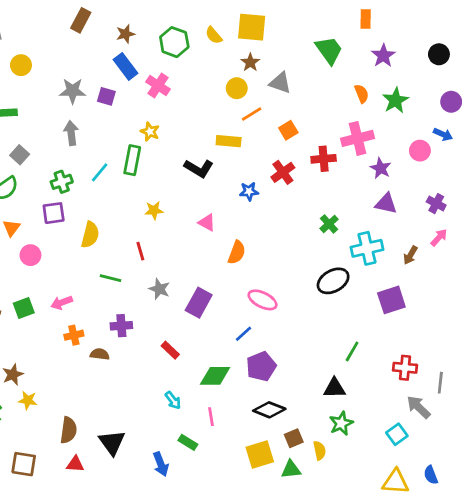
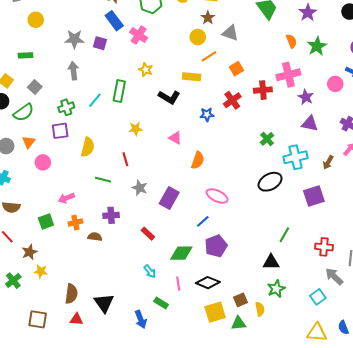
yellow star: (150, 132) -> (146, 70), moved
green square: (24, 308) -> (46, 221), moved
black diamond: (269, 410) -> (208, 283), moved

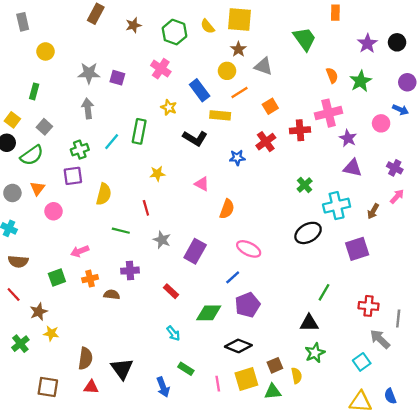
purple star: (308, 13) -> (367, 43), moved
blue rectangle: (114, 21) -> (200, 90), moved
green rectangle: (26, 55) -> (34, 91), turned -72
pink line: (178, 284) -> (218, 384), moved

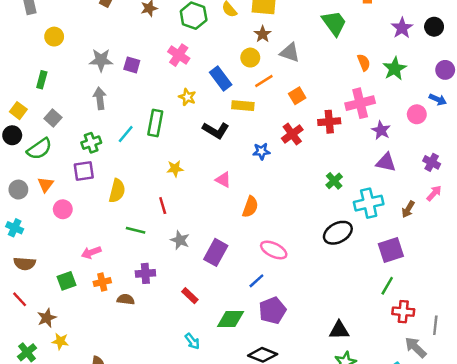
green line: (324, 292) -> (387, 286), moved

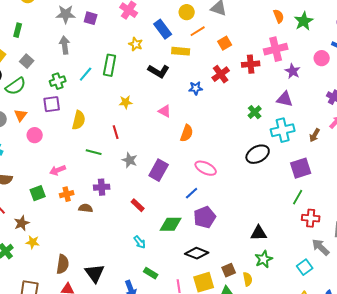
purple triangle: (386, 162) -> (285, 99), moved

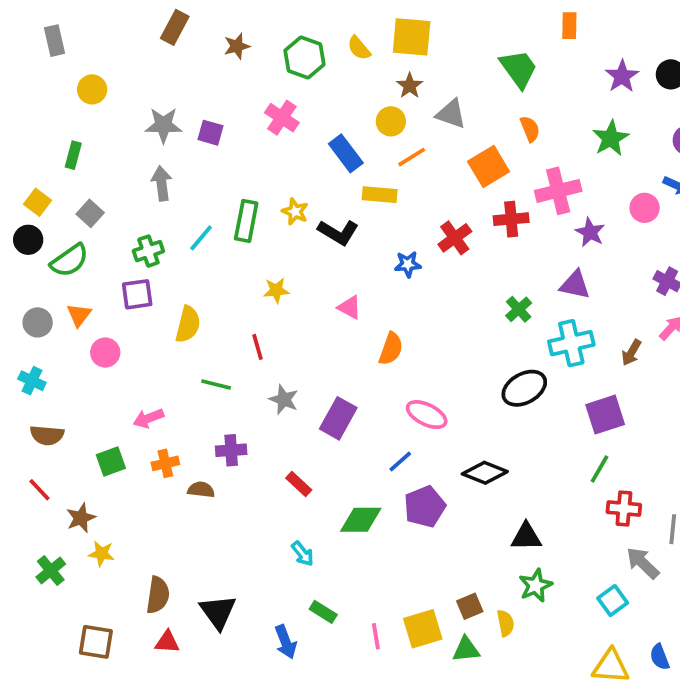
orange semicircle: (279, 16) -> (530, 129), moved
orange square: (225, 43) -> (489, 166), moved, size x1.5
yellow star: (136, 44) -> (295, 212), moved
black diamond: (197, 253) -> (485, 473), moved

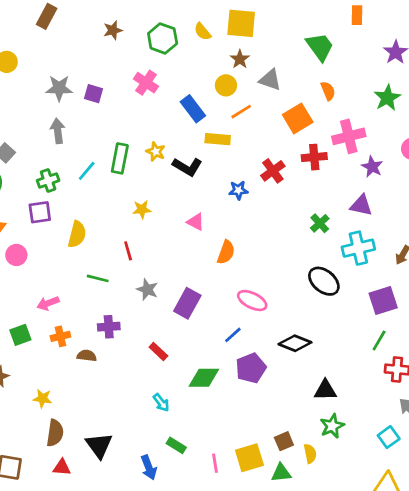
brown rectangle: (175, 27) -> (47, 16), moved
black ellipse: (524, 388) -> (324, 281), turned 68
yellow star: (101, 554) -> (43, 398), moved

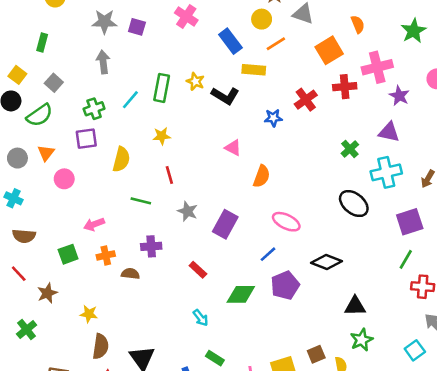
yellow star: (142, 209) -> (162, 136), moved

